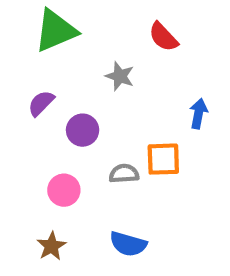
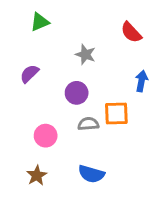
green triangle: (56, 31) -> (40, 22), size x0.6
red semicircle: (163, 37) -> (131, 32), moved
purple circle: (83, 130) -> (77, 93), moved

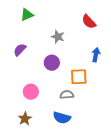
gray semicircle: (88, 124) -> (67, 95), moved

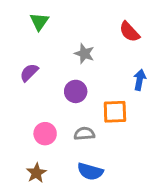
green triangle: (27, 15) -> (39, 22), turned -32
gray semicircle: (67, 95) -> (84, 134), moved

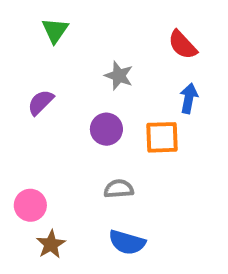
blue arrow: (140, 80) -> (189, 98), moved
orange square: (115, 112) -> (162, 137), moved
pink circle: (45, 134) -> (30, 205), moved

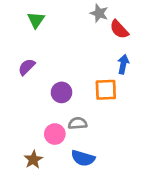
gray star: (119, 76) -> (99, 13), moved
purple circle: (106, 129) -> (62, 92), moved
pink circle: (30, 205) -> (55, 134), moved

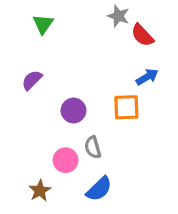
blue arrow: (123, 64) -> (147, 77), turned 48
gray semicircle: (78, 123) -> (93, 147), turned -102
blue semicircle: (83, 158) -> (99, 189), turned -60

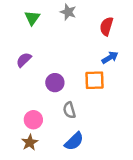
gray star: (118, 16) -> (68, 12), moved
red semicircle: (142, 35) -> (106, 26), turned 60
pink circle: (65, 160) -> (33, 120), moved

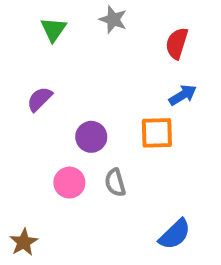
pink circle: (33, 120) -> (69, 183), moved
blue semicircle: (74, 141) -> (175, 234), moved
brown star: (30, 142) -> (24, 242), moved

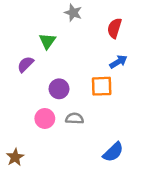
green triangle: (53, 29) -> (47, 41), moved
gray semicircle: (115, 183) -> (74, 118), turned 108

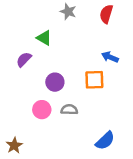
red semicircle: (114, 28) -> (106, 14), moved
green triangle: (47, 41) -> (44, 38), turned -35
blue arrow: (118, 62) -> (110, 57), turned -126

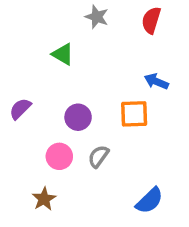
purple semicircle: (24, 59) -> (20, 109), moved
gray semicircle: (69, 110) -> (98, 156), turned -56
brown star: (14, 145) -> (44, 199), moved

